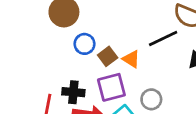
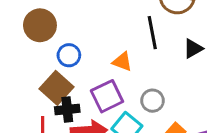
black line: (163, 39) -> (152, 33), turned -64
brown square: (108, 56) -> (56, 88), moved, size x1.5

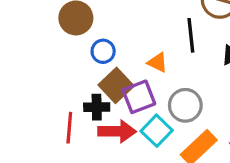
brown square: (56, 88) -> (116, 85), moved
gray circle: (153, 101) -> (185, 105), size x1.4

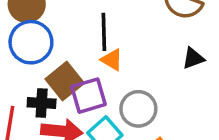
black line: (191, 35) -> (104, 32), moved
blue circle: (103, 51) -> (31, 42), moved, size x1.6

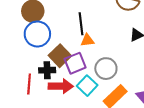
orange triangle: (112, 60) -> (87, 40), turned -32

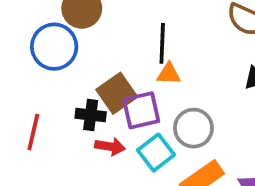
blue circle: (37, 34) -> (54, 47), moved
red line: (29, 84) -> (33, 132), moved
red arrow: (61, 86) -> (110, 147), size x0.7

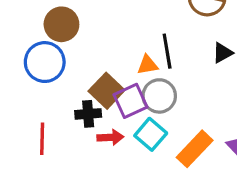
black line: (162, 43) -> (167, 51), moved
gray circle: (193, 128) -> (159, 96), moved

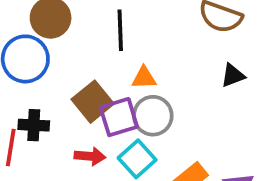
black line: (167, 51) -> (120, 30), moved
black cross: (88, 114) -> (34, 125), moved

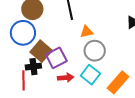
brown square: (93, 102) -> (41, 51), moved
purple square: (119, 117) -> (56, 58), moved

